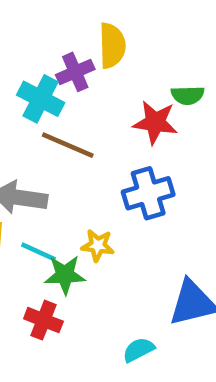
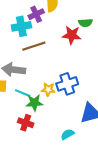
cyan cross: (41, 99) -> (21, 26), turned -36
brown line: (68, 145) -> (34, 46), turned -40
blue cross: (148, 193) -> (67, 84), moved

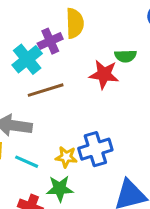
cyan cross: (21, 26) -> (27, 59), turned -30
green star: (34, 103) -> (60, 189), moved

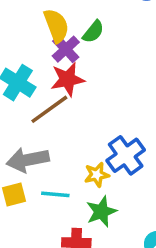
purple cross: (50, 41) -> (66, 49), moved
green semicircle: (125, 56) -> (93, 32), moved, turned -30
red star: (104, 74) -> (67, 79), moved

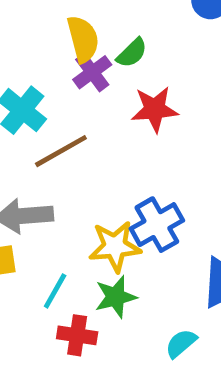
red star: (67, 79) -> (155, 109), moved
yellow star: (97, 175) -> (115, 246), size x1.5
cyan line: (55, 194) -> (55, 291), moved, turned -72

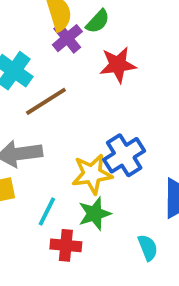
cyan semicircle: (181, 343) -> (148, 248), turned 112

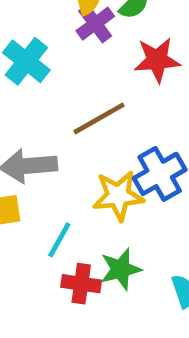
brown line: (46, 101) -> (99, 118), moved
green star: (95, 214) -> (121, 269), moved

